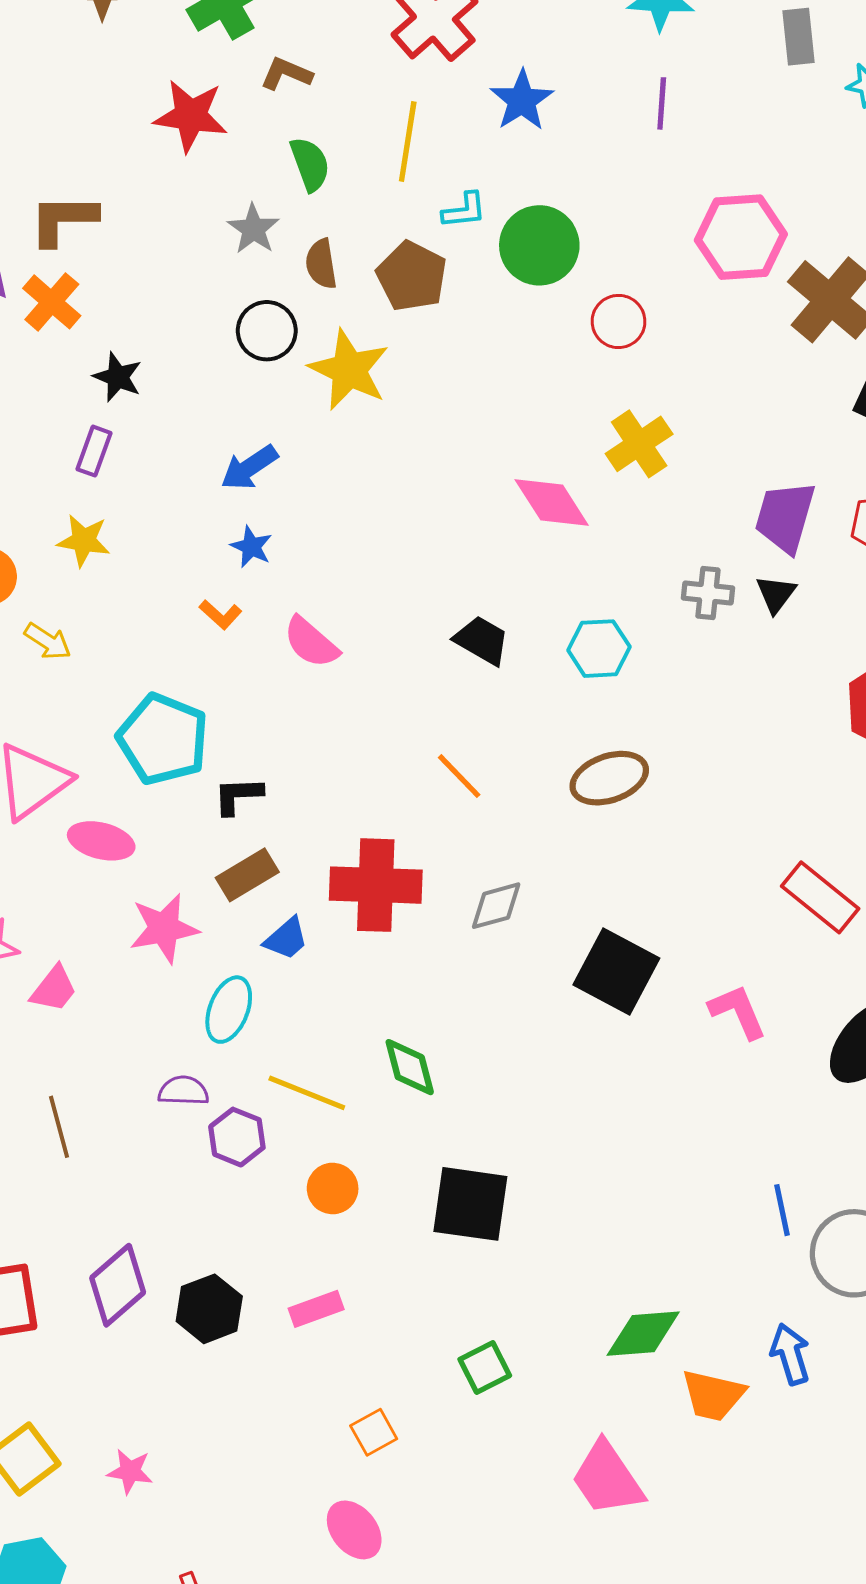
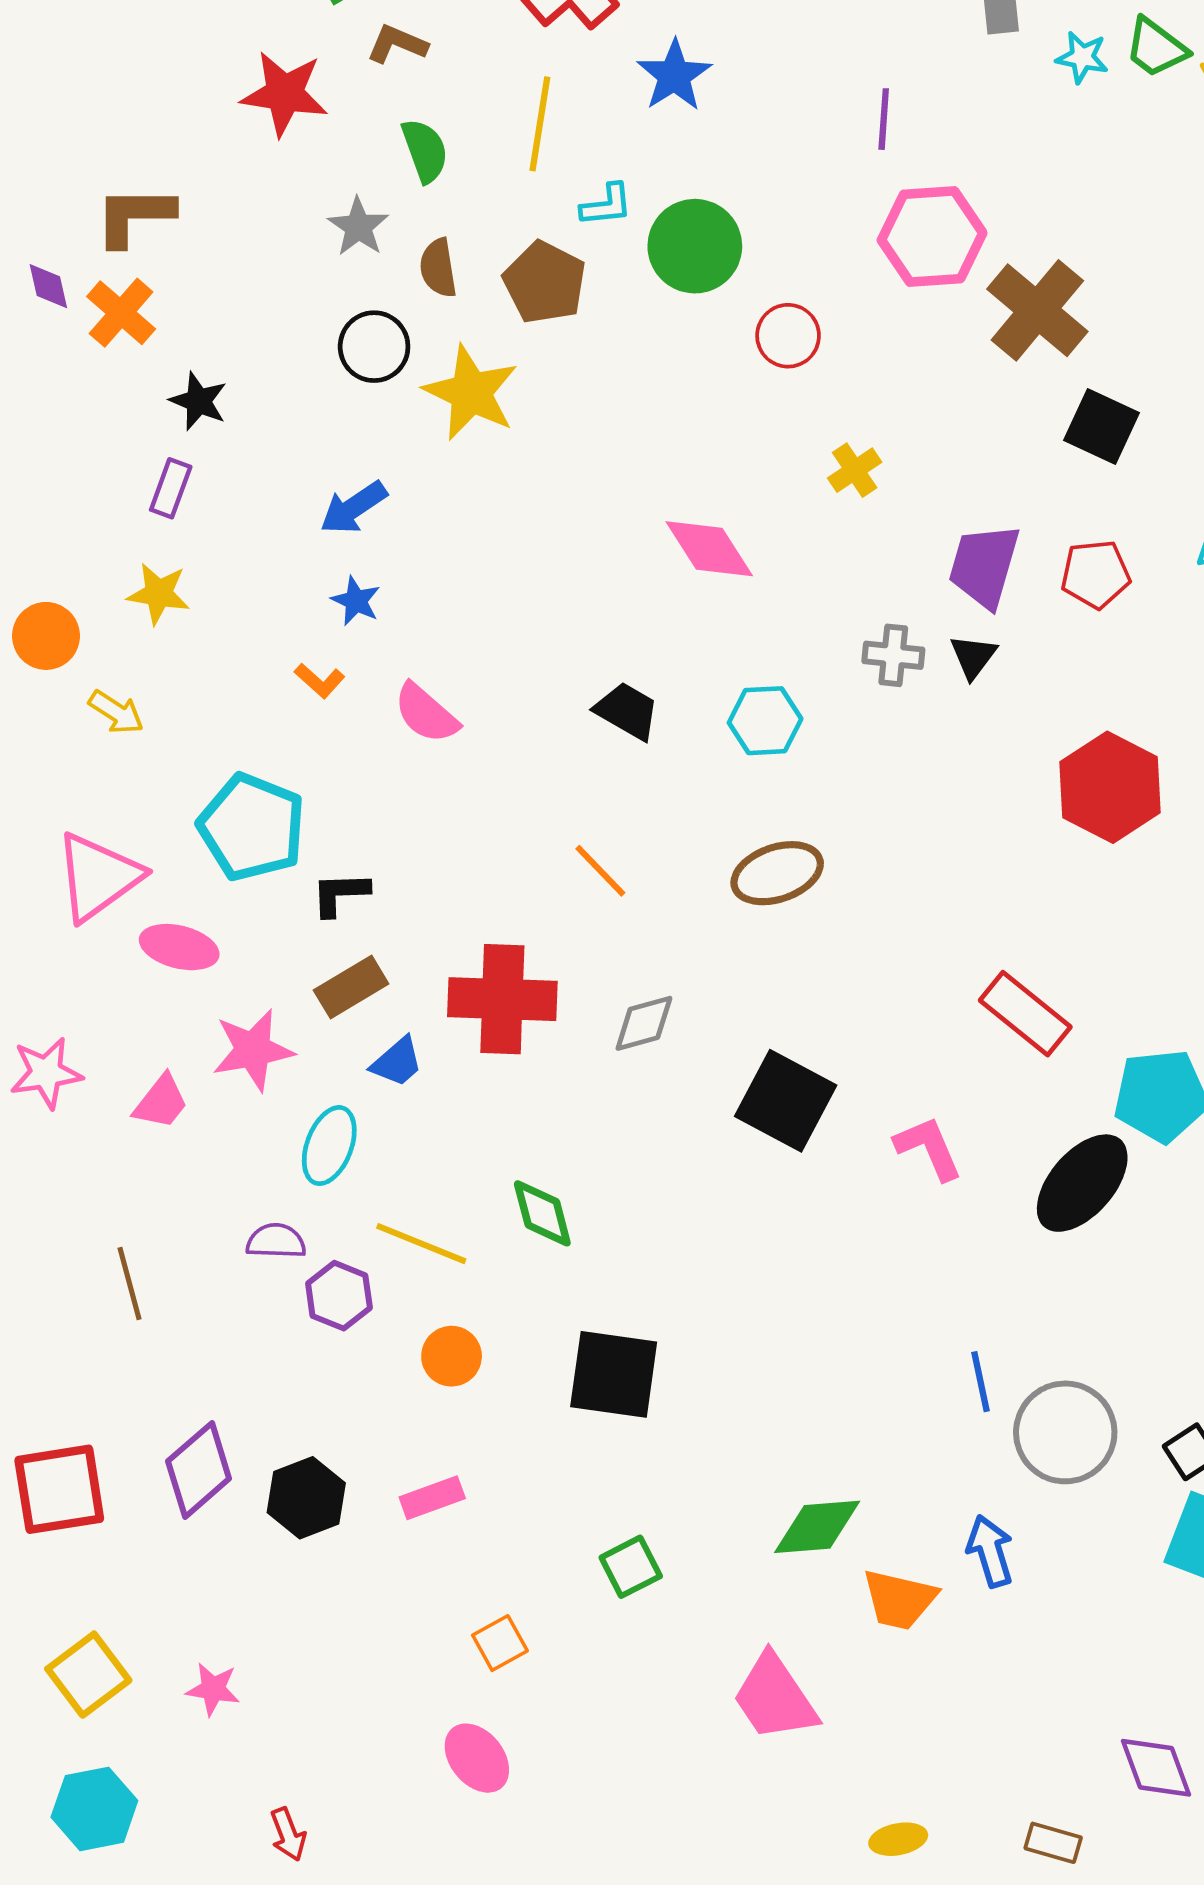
purple line: (662, 103) -> (884, 119), moved
yellow cross: (639, 444) -> (855, 470), moved, size x0.7
pink trapezoid: (54, 989) -> (161, 1102), moved

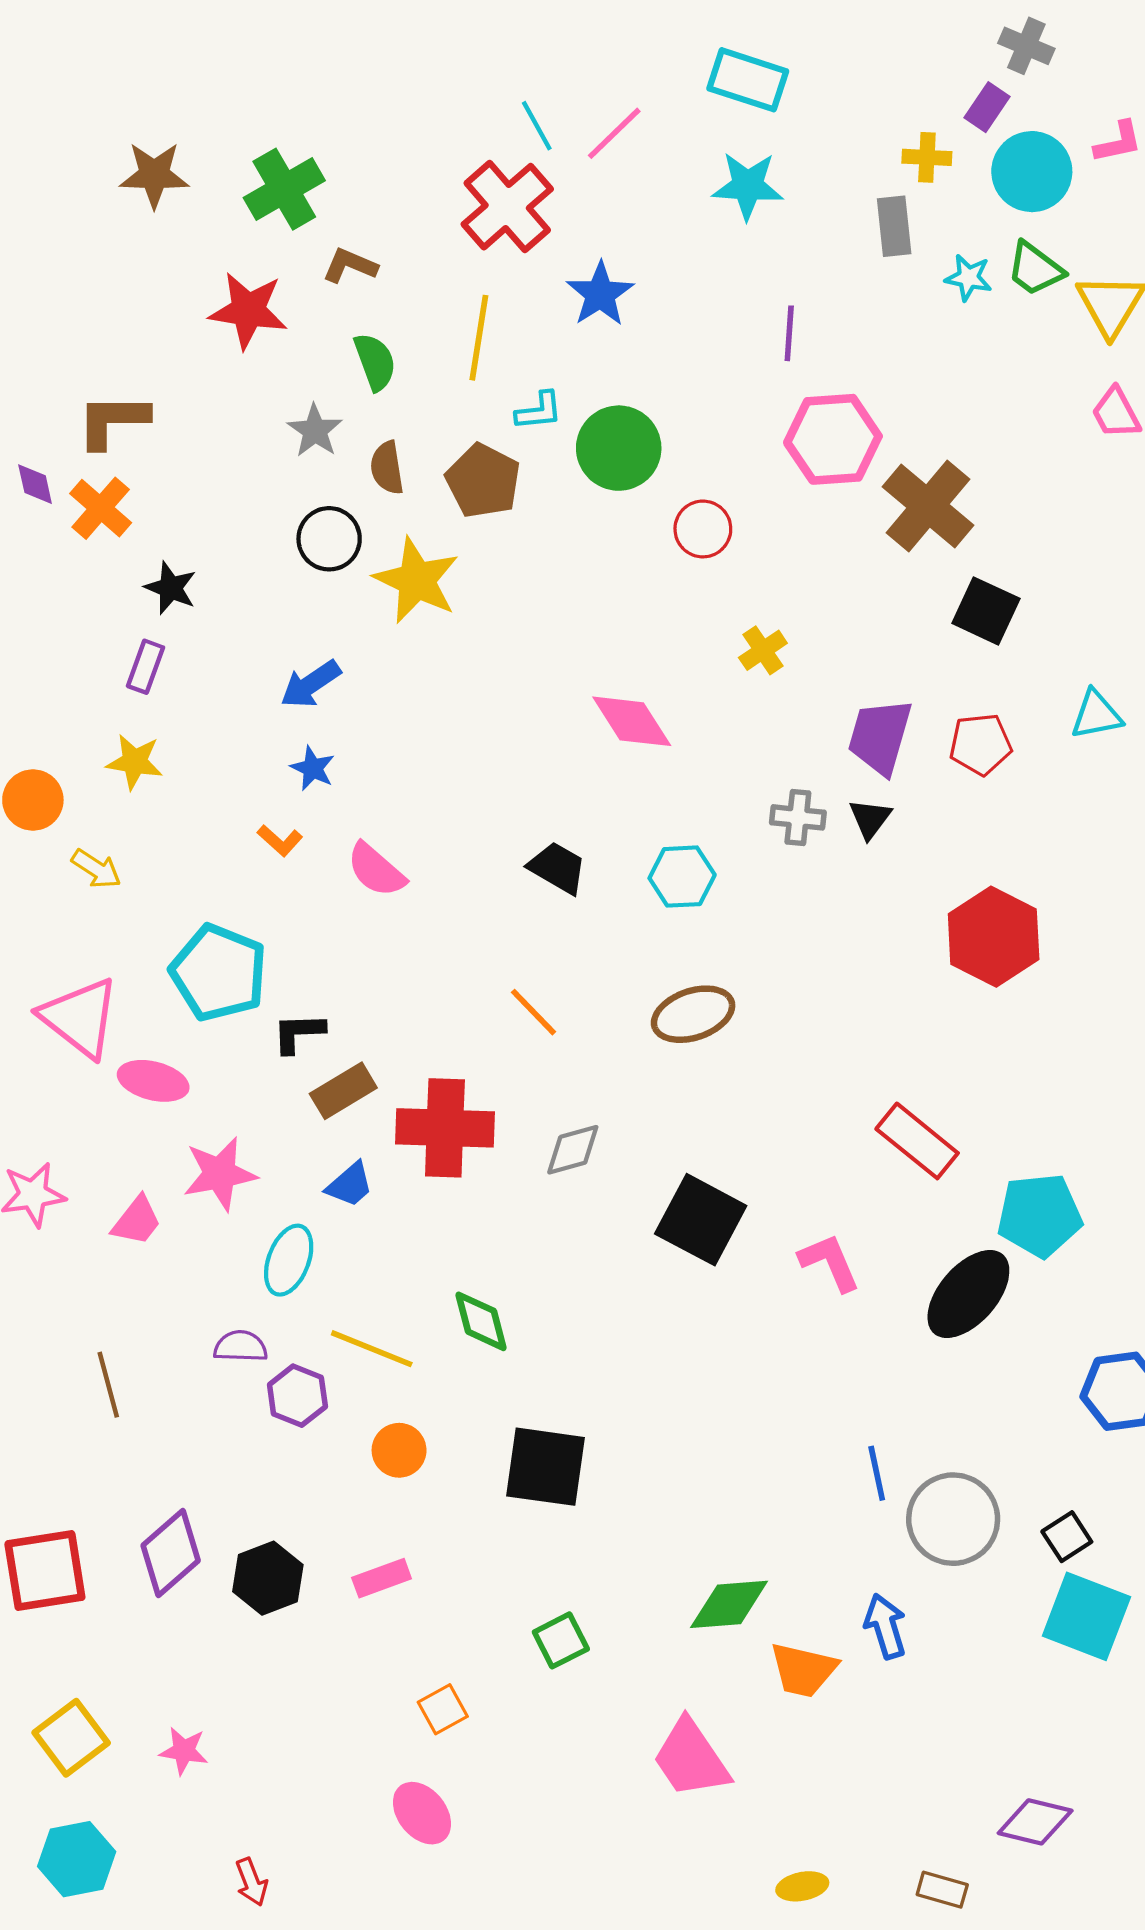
pink triangle: (98, 877) -> (80, 1017), turned -46
brown rectangle: (351, 987) -> (343, 1091), moved
purple diamond: (1156, 1768) -> (1035, 1822), turned -56

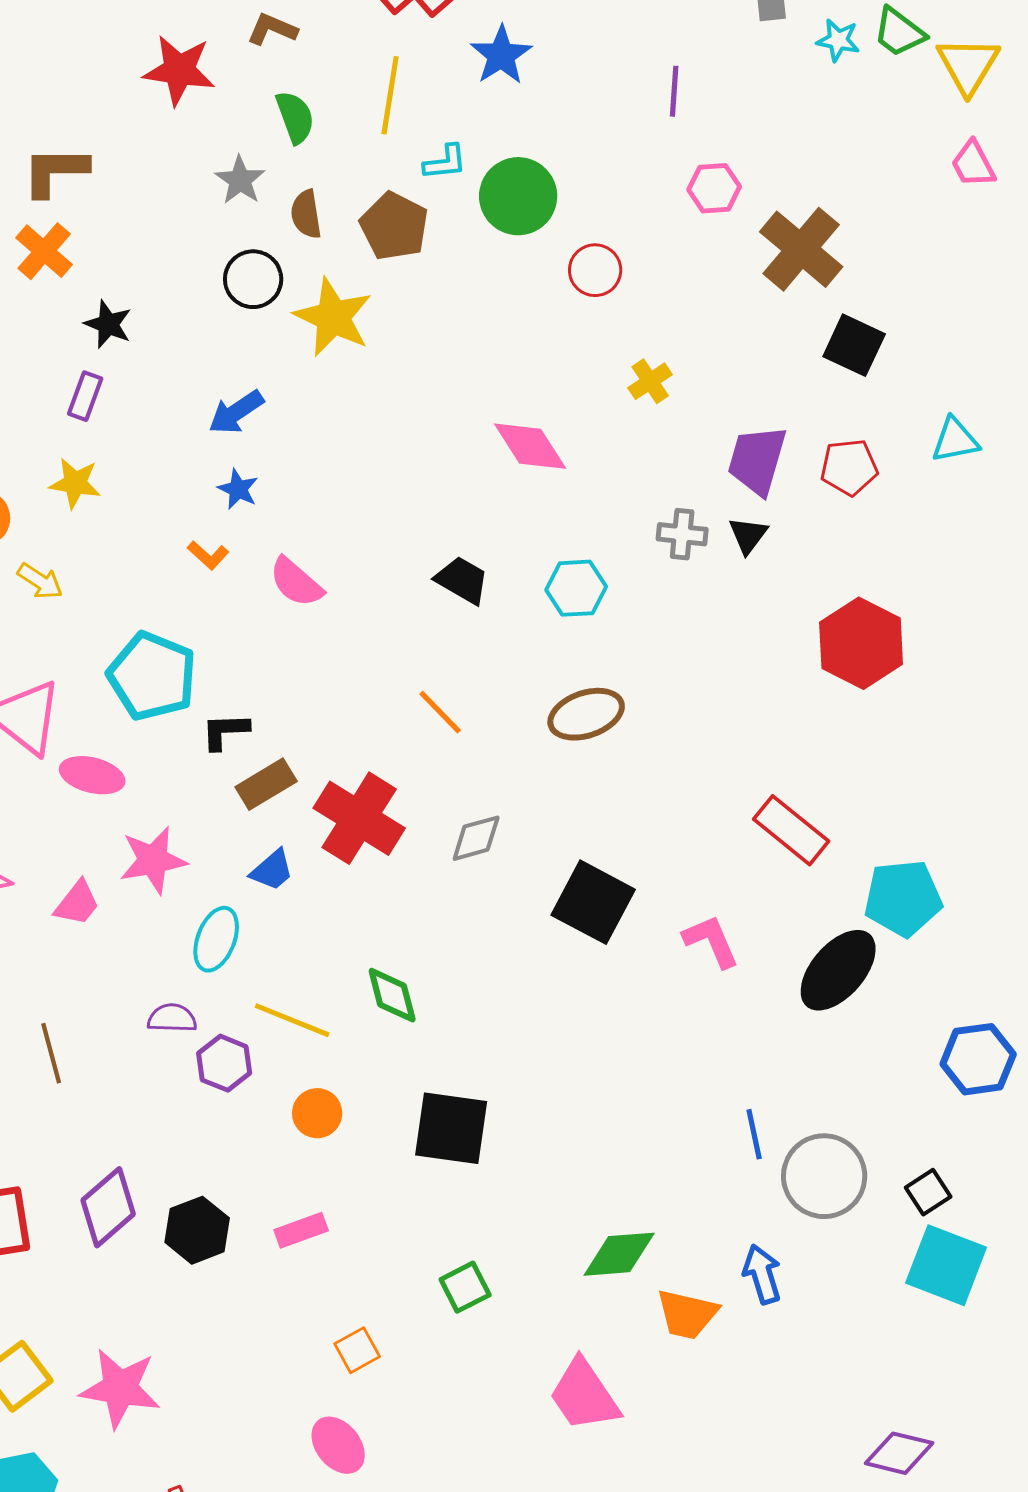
pink hexagon: (833, 439) -> (714, 188), size x0.6
red cross: (445, 1128) -> (359, 818), turned 30
pink star: (184, 1751) -> (120, 1388), size x1.8

